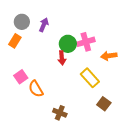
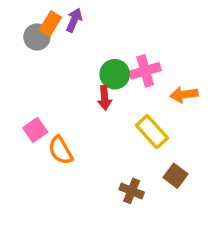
purple arrow: (44, 25) -> (74, 20), moved
orange rectangle: (15, 41) -> (50, 23), moved
brown cross: (60, 113) -> (132, 191), moved

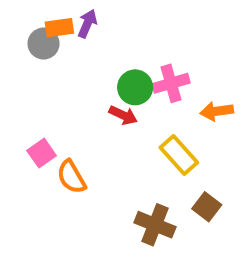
orange rectangle: (50, 23) -> (59, 28), turned 50
red arrow: (105, 98) -> (123, 115), turned -60
brown cross: (132, 191) -> (155, 225), size x1.4

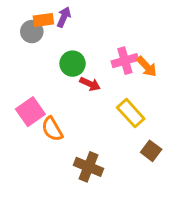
green circle: (135, 87) -> (73, 64), moved
orange arrow: (217, 111) -> (147, 66), moved, turned -125
pink square: (42, 153) -> (30, 112), size x1.4
brown cross: (155, 225) -> (89, 167), moved

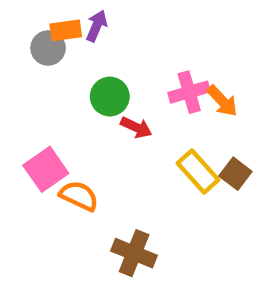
orange semicircle: (52, 129) -> (79, 196), turned 145
brown square: (151, 151) -> (235, 174), moved

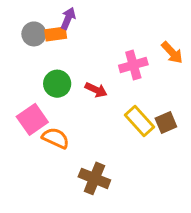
orange rectangle: (66, 30) -> (56, 34), moved
green circle: (110, 97) -> (57, 84), moved
orange arrow: (222, 101) -> (172, 53), moved
brown square: (235, 174) -> (166, 123), turned 30

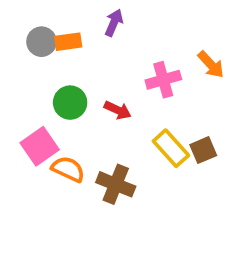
purple arrow: (68, 18) -> (114, 23), moved
brown cross: (94, 178) -> (116, 184), moved

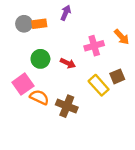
brown square: (203, 150) -> (117, 76), moved

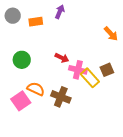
gray circle: (24, 24) -> (13, 16), moved
pink cross: (94, 46) -> (78, 70), moved, turned 30
green circle: (40, 59) -> (22, 60), moved
pink square: (23, 84) -> (21, 101), moved

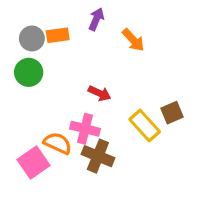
gray circle: (13, 16) -> (32, 38), moved
orange arrow: (111, 34) -> (133, 40), moved
green circle: (22, 60) -> (29, 72), moved
pink cross: (78, 70) -> (85, 129), moved

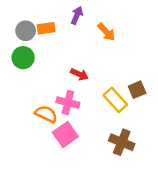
brown cross: (98, 156) -> (122, 142), moved
pink square: (33, 163) -> (65, 135), moved

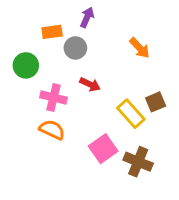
gray circle: (26, 31) -> (75, 48), moved
orange arrow: (106, 32) -> (140, 48), moved
pink cross: (68, 102) -> (54, 98), moved
pink square: (65, 135) -> (103, 149), moved

